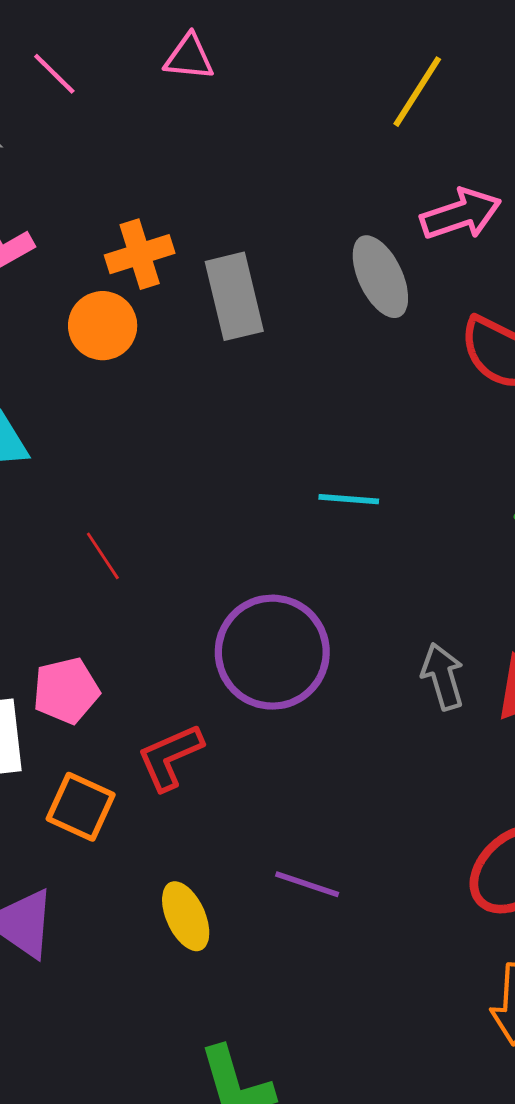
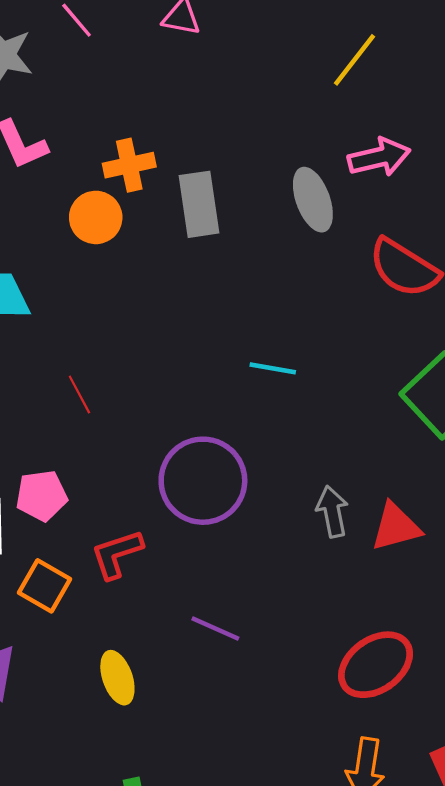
purple line: (307, 884) -> (215, 628), moved

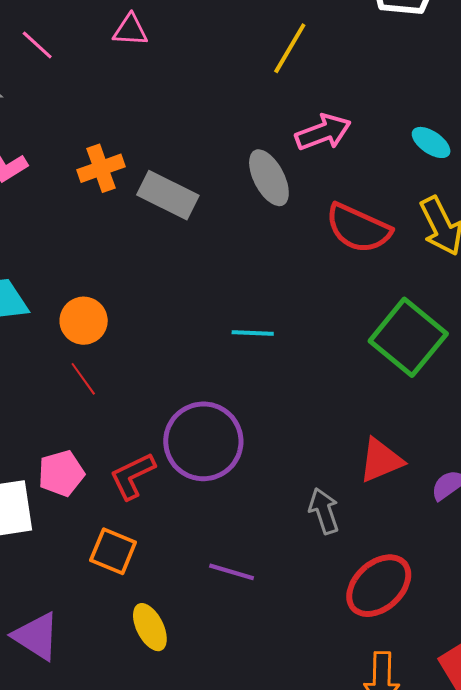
gray rectangle: (199, 204) -> (168, 195), turned -48
orange circle: (96, 217) -> (84, 321), moved
gray arrow: (332, 512) -> (324, 511), moved
red L-shape: (117, 554) -> (132, 476), moved
orange square: (45, 586) -> (113, 551), moved

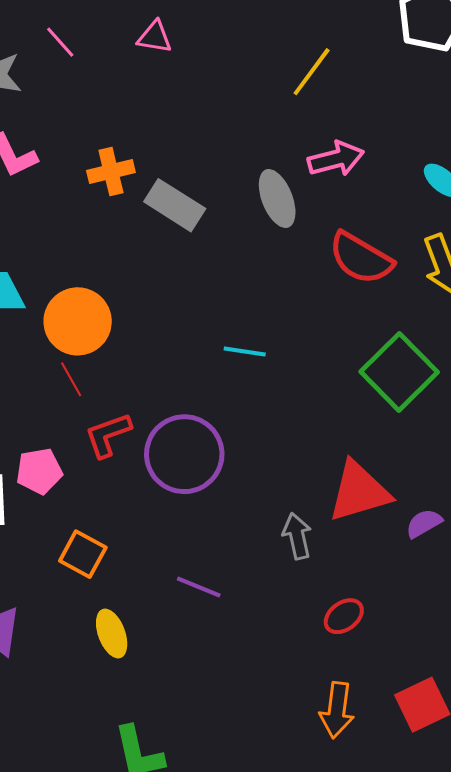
orange circle: (84, 321) -> (78, 321), size x1.4
red triangle: (381, 460) -> (359, 492), size x1.4
red L-shape: (132, 476) -> (108, 435), moved
red ellipse: (379, 586) -> (344, 616), size x0.6

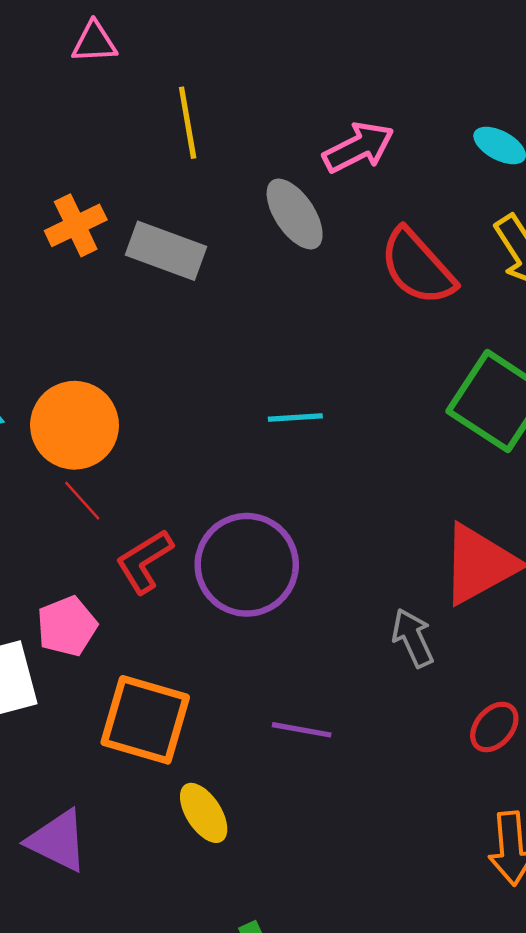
yellow line: (312, 72) -> (188, 123), moved, turned -34
red semicircle: (361, 258) -> (417, 267), turned 30
orange square: (83, 554) -> (145, 720), size x1.5

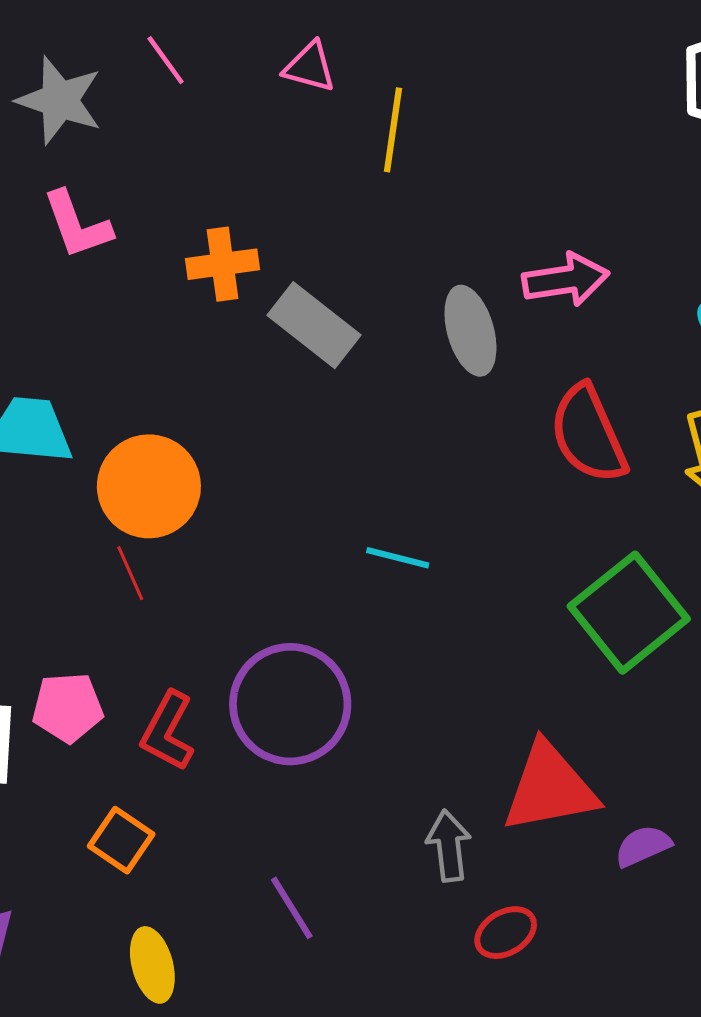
yellow line: (188, 123) -> (393, 130), moved
red L-shape: (144, 561) -> (168, 731), moved, turned -48
orange square: (145, 720) -> (121, 840), size x0.6
red ellipse: (494, 727) -> (506, 933), moved
purple line: (302, 730) -> (292, 908), turned 30

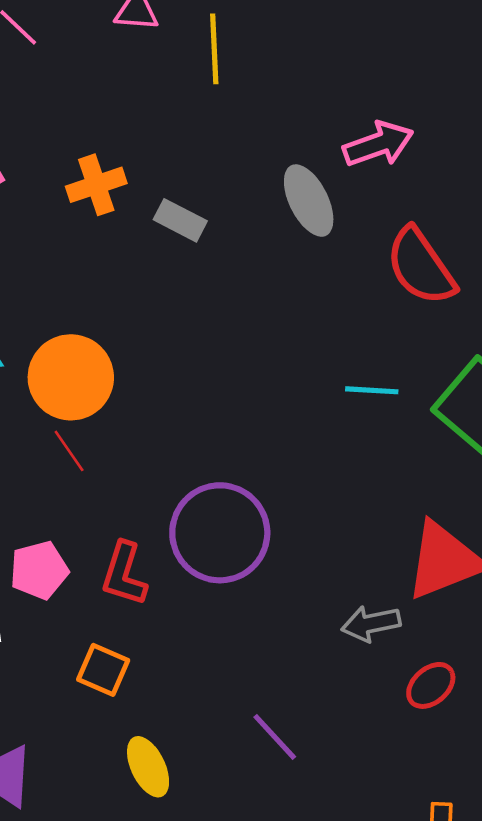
gray rectangle: (314, 325) -> (180, 220), size x0.7
cyan line: (398, 558) -> (372, 390), moved
gray arrow: (449, 846) -> (371, 624), turned -84
purple line: (292, 908) -> (275, 737), moved

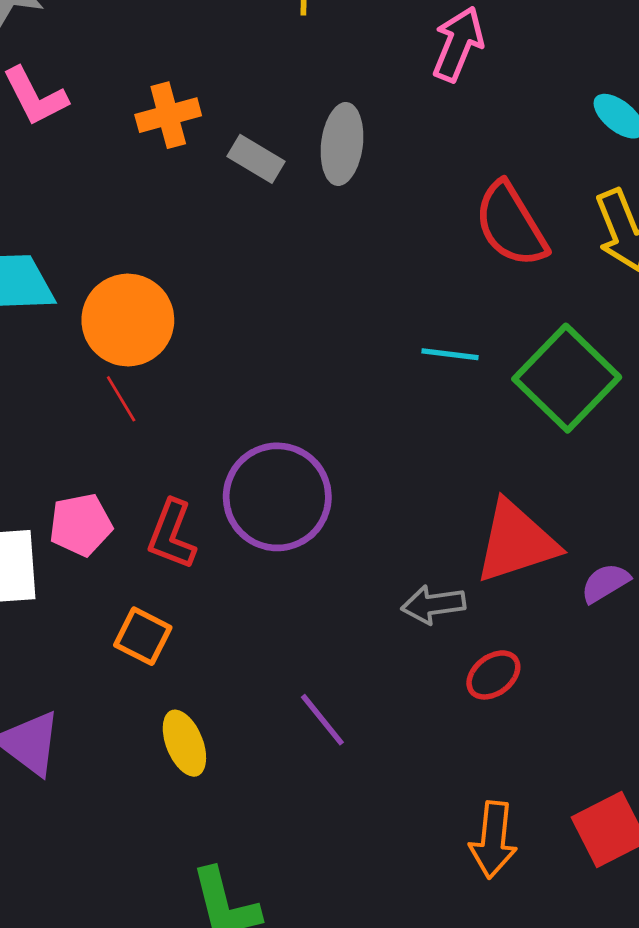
pink arrow: (378, 144) -> (458, 44), moved, turned -52
gray ellipse: (309, 201) -> (342, 144), moved, turned 30

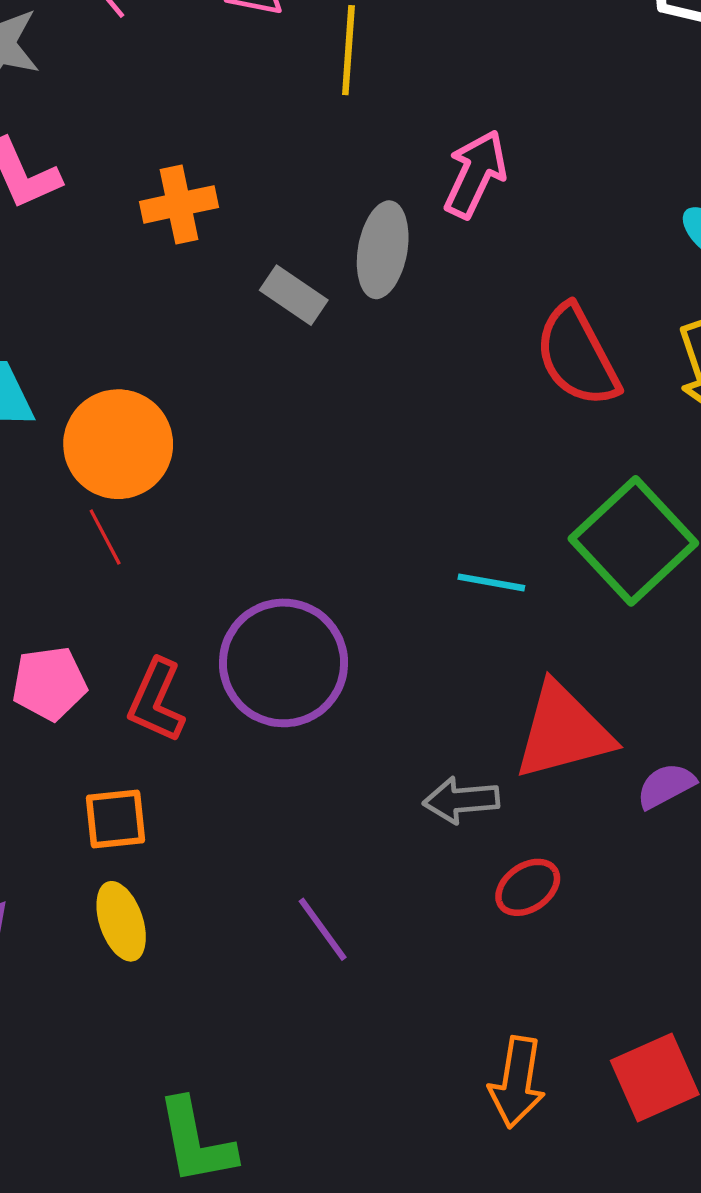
pink arrow: (458, 44) -> (475, 174), moved
gray rectangle: (256, 159) -> (294, 295), moved
cyan line: (450, 354) -> (491, 582), moved
orange square: (143, 636) -> (116, 819), turned -36
yellow ellipse: (184, 743) -> (121, 921), moved

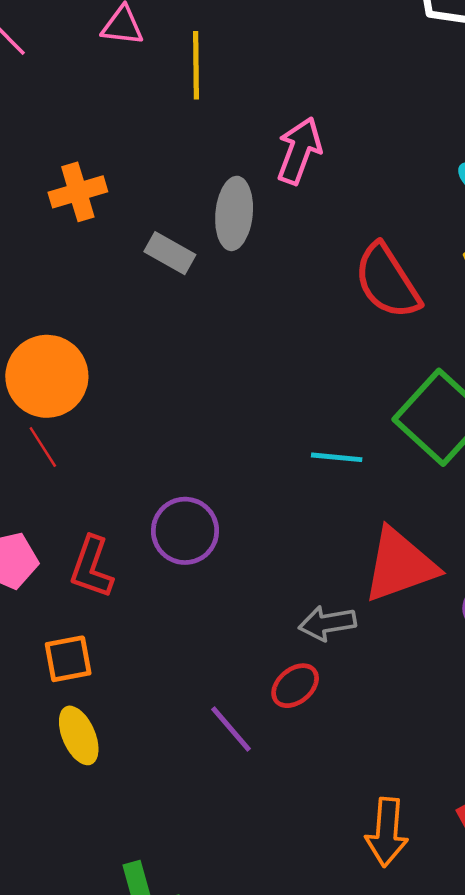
purple circle: (284, 663) -> (185, 531), size x0.7
red ellipse: (528, 887) -> (295, 686), moved

